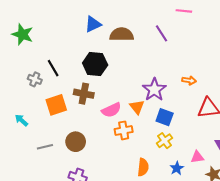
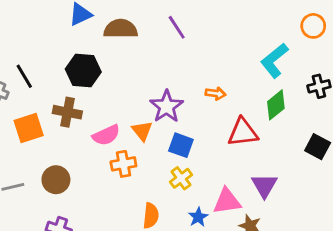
pink triangle: (197, 157) -> (227, 201), size x1.5

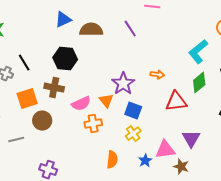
brown circle: (56, 180) -> (42, 121), moved

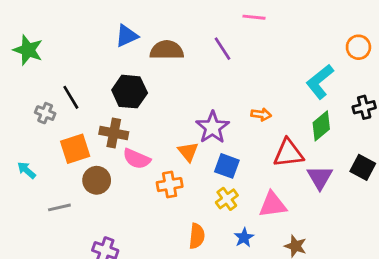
pink semicircle: (81, 104) -> (137, 159), moved, turned 48
purple triangle: (191, 139) -> (320, 177), moved
pink triangle: (165, 150) -> (273, 205), moved

